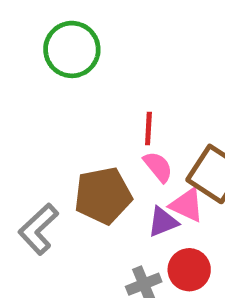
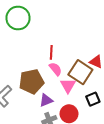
pink triangle: (187, 205) -> (68, 86), turned 35
purple triangle: (163, 222) -> (46, 100), moved

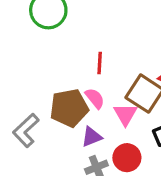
pink semicircle: (55, 69) -> (95, 98), moved

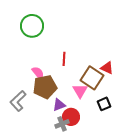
pink semicircle: (95, 98) -> (38, 73), moved
red circle: (127, 158) -> (71, 117), moved

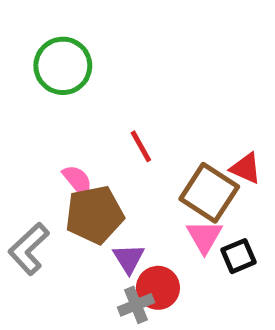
red line: (64, 59) -> (141, 146), turned -32
pink triangle: (80, 91) -> (204, 237), moved
purple triangle: (59, 105) -> (129, 259), turned -40

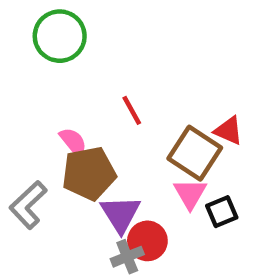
purple triangle: (129, 259) -> (120, 214), size x1.4

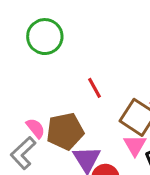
pink semicircle: (73, 142) -> (36, 128), moved

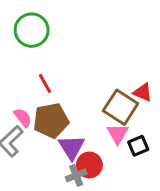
red line: (95, 88) -> (45, 83), moved

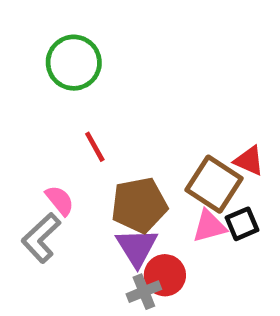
brown pentagon: (51, 121) -> (139, 205), moved
pink triangle: (118, 134) -> (209, 226), turned 45
black square: (138, 146) -> (242, 224), moved

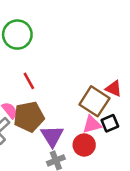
brown pentagon: (139, 205) -> (29, 117), moved
red circle: (165, 275) -> (84, 145), moved

